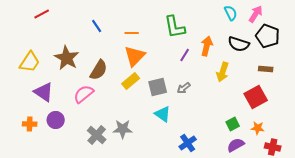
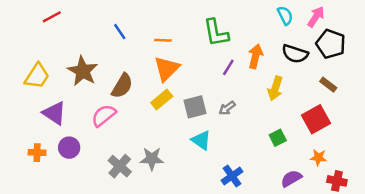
brown rectangle: (266, 69) -> (328, 85), turned 32
green square: (233, 124) -> (278, 138), moved

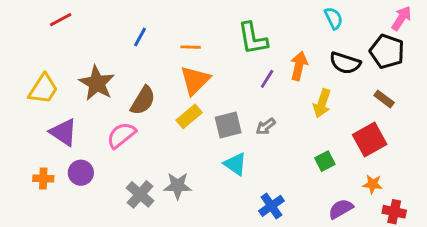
pink arrow: (316, 17) -> (401, 18), moved
blue line: (120, 32) -> (140, 37), turned 63

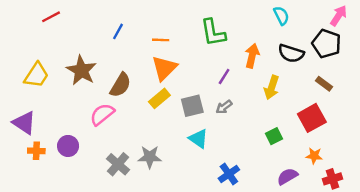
purple line: (267, 79) -> (224, 77), moved
purple triangle: (64, 132) -> (24, 123), moved
red cross: (394, 212) -> (332, 179), turned -30

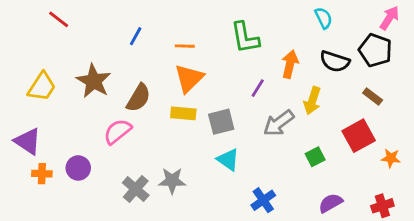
red line: (51, 17) -> (59, 19), turned 66
yellow rectangle: (159, 98) -> (183, 113), turned 45
gray arrow: (224, 107) -> (279, 123), moved, size x1.6
orange star: (314, 156) -> (391, 158), moved

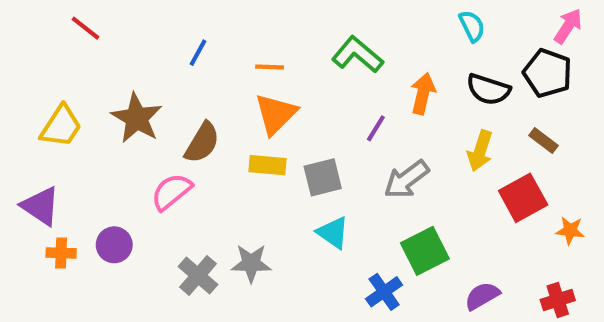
green L-shape: (245, 38) -> (357, 55), turned 140
yellow arrow: (312, 101) -> (480, 151), moved
green square: (315, 157) -> (425, 251), moved, size x1.6

